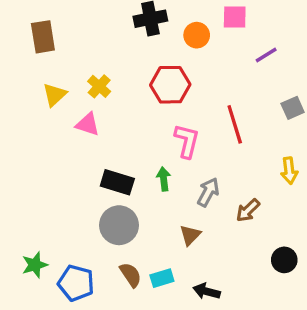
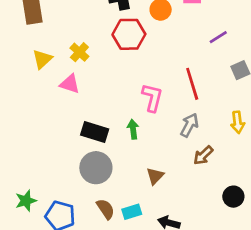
purple line: (266, 55) -> (218, 37), moved
red hexagon: (170, 85) -> (129, 34), moved
gray arrow: (208, 192) -> (189, 125), moved

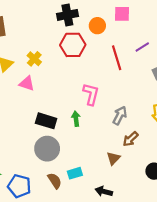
red line: (192, 84) -> (117, 58), moved
brown triangle: (155, 176) -> (113, 158), moved
cyan rectangle: (132, 212) -> (75, 173), moved

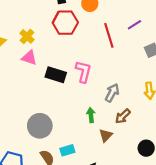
pink triangle: (27, 83) -> (29, 58), moved
green arrow: (76, 119) -> (91, 115), moved
black rectangle: (46, 121) -> (56, 75), moved

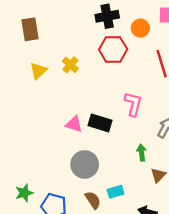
pink triangle: (29, 58) -> (74, 124), moved
black rectangle: (56, 75) -> (100, 123), moved

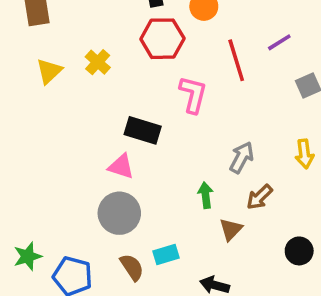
pink L-shape: (133, 104) -> (193, 94), moved
black rectangle: (100, 123) -> (143, 130), moved
pink triangle: (74, 124) -> (121, 166), moved

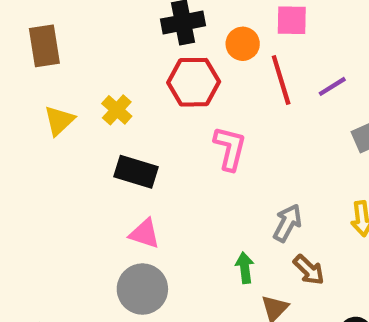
red line: (236, 60) -> (281, 80), moved
black rectangle: (143, 130) -> (136, 172), moved
brown arrow: (260, 197) -> (309, 270), turned -92

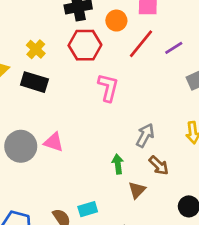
red line: (281, 80) -> (141, 44), turned 56
yellow cross: (117, 110) -> (36, 49), moved
black rectangle: (136, 172) -> (34, 82), moved
gray circle: (142, 289) -> (21, 146), moved

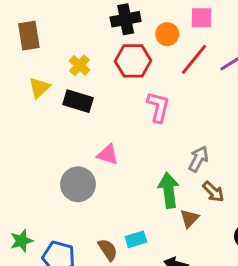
pink triangle: (54, 142) -> (108, 155), moved
gray circle: (21, 146) -> (78, 184), moved
green arrow: (118, 164) -> (169, 190), size x1.6

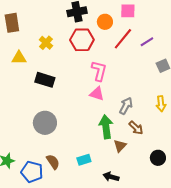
yellow triangle: (39, 88) -> (19, 58), turned 42
black rectangle: (78, 101) -> (45, 80), moved
pink triangle: (108, 155) -> (97, 94), moved
brown semicircle: (108, 250) -> (53, 162), moved

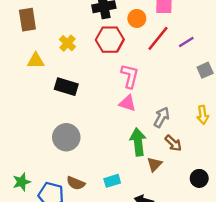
brown semicircle: (53, 162) -> (76, 183), turned 147

